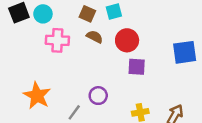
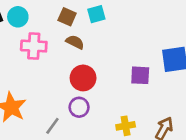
red circle: (127, 40) -> (83, 78), moved
purple square: (137, 67) -> (140, 75), moved

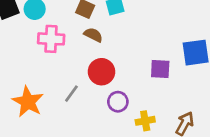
purple circle: (79, 107) -> (118, 102), moved
gray line: (52, 126) -> (71, 94), moved

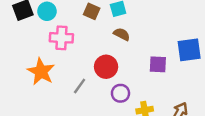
brown semicircle: (93, 35) -> (122, 34), moved
orange star: (28, 102) -> (41, 72), moved

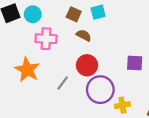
brown semicircle: (122, 34) -> (84, 35), moved
purple circle: (120, 93) -> (100, 90), size x1.6

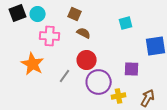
cyan square: (98, 12) -> (126, 23), moved
purple square: (135, 63) -> (132, 69), moved

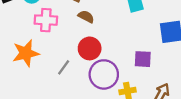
orange star: (33, 64) -> (26, 53), turned 30

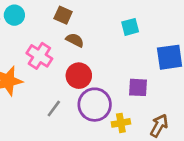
pink cross: (46, 20) -> (39, 56), moved, turned 30
gray line: (64, 67) -> (54, 108), moved

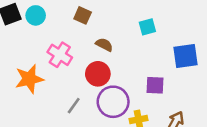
brown semicircle: (75, 40) -> (104, 45), moved

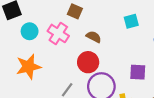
cyan circle: (36, 15) -> (30, 31), moved
pink cross: (60, 55) -> (58, 33), moved

